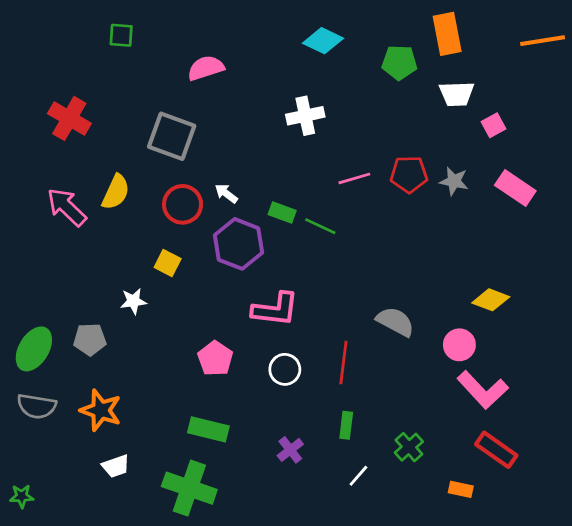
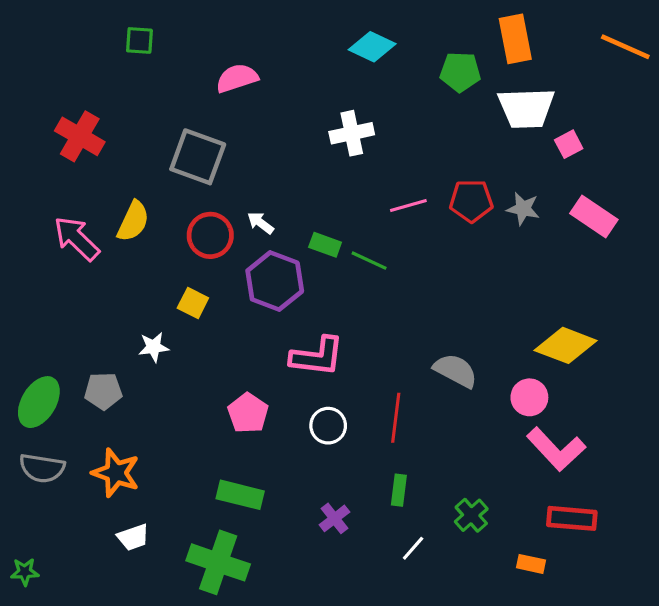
orange line: (543, 41) -> (625, 47), turned 33
white trapezoid: (457, 94) -> (526, 108), size x1.4
yellow diamond: (491, 300) -> (566, 345), size x1.4
red rectangle: (496, 450) -> (572, 518), turned -30

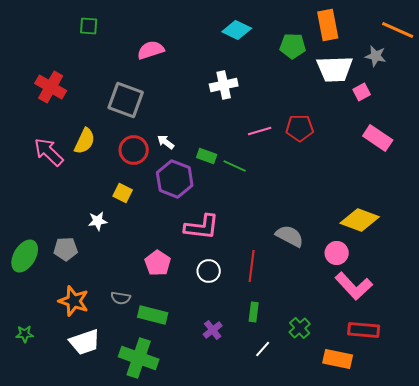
gray star: (523, 209) -> (376, 56), moved
gray semicircle: (42, 468) -> (121, 298), moved, size x0.7
white trapezoid: (133, 537) -> (85, 342), size x1.5
orange rectangle: (531, 564) -> (338, 359), size x1.6
green star: (25, 572) -> (25, 334), moved

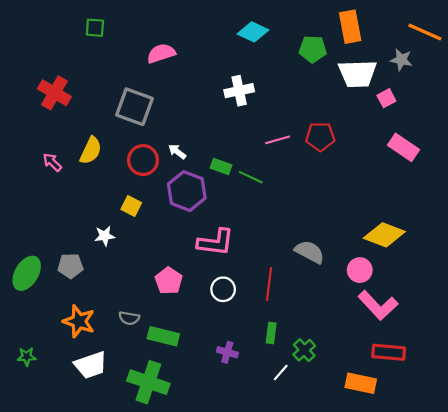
pink arrow: (49, 152) -> (52, 162), size x0.6
green cross: (300, 328) -> (304, 350), moved
purple cross: (213, 330) -> (227, 352), turned -36

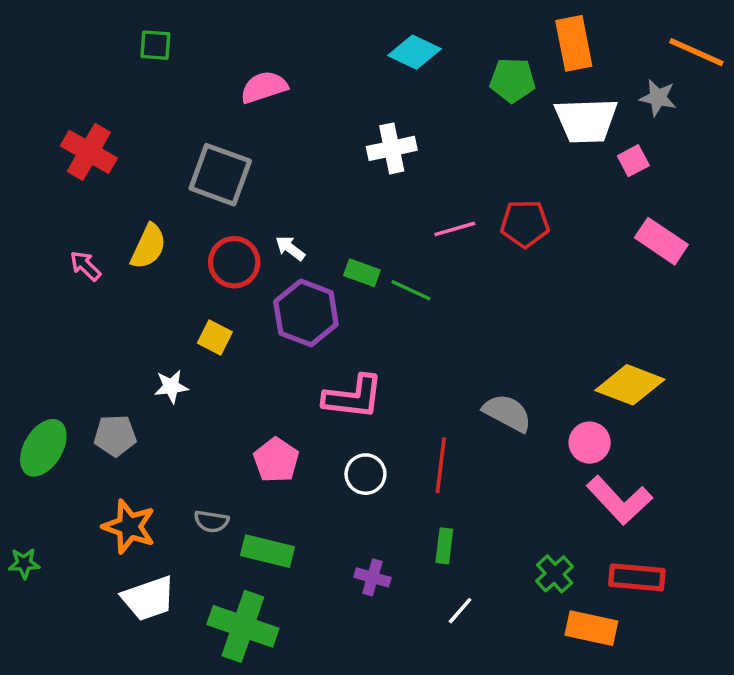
green cross: (304, 350) -> (555, 574), moved
green star: (27, 357) -> (24, 563), moved

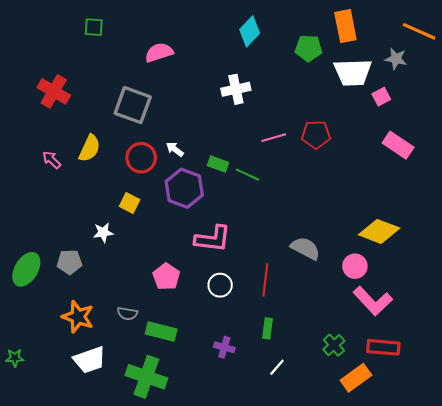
cyan diamond: (415, 52) -> (250, 31), turned -72
green star: (24, 563) -> (15, 358), moved
orange rectangle: (591, 628) -> (356, 378), turned -48

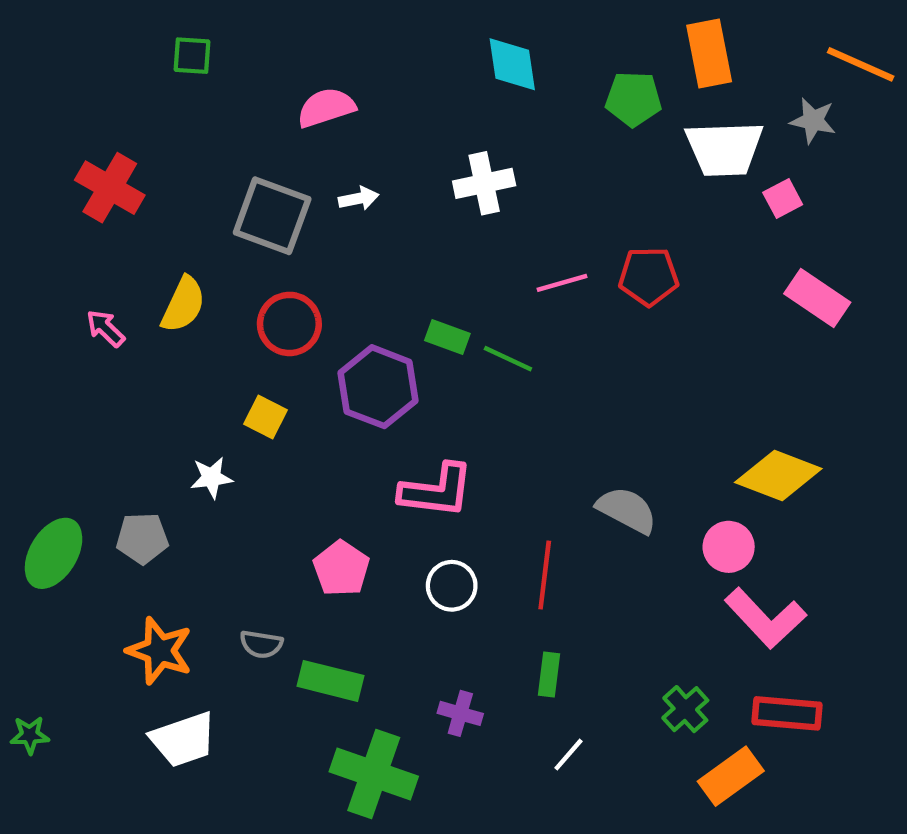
cyan diamond: (250, 31) -> (512, 64), turned -52
white arrow: (175, 149) -> (359, 198), moved, turned 132
green cross: (146, 377) -> (374, 774), moved

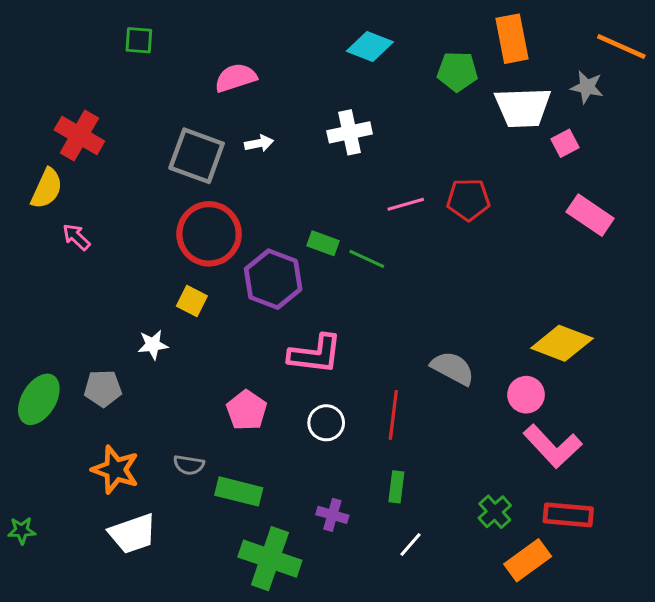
cyan diamond: (512, 64) -> (370, 46), turned -60
yellow semicircle: (183, 304) -> (47, 189), moved
red circle: (289, 324) -> (209, 234), size x1.4

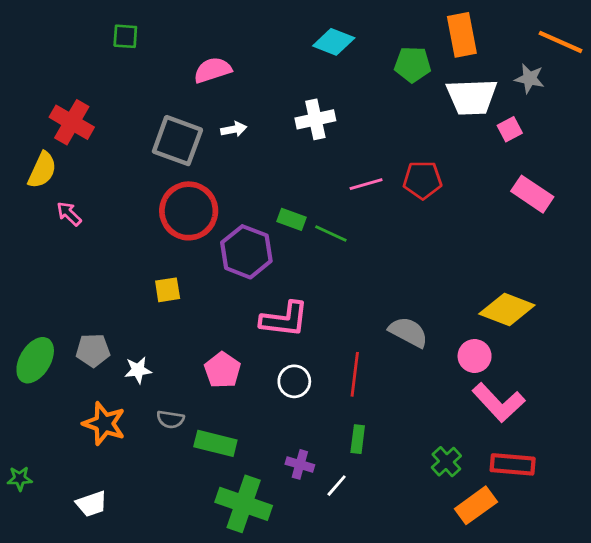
yellow square: (192, 301) -> (168, 290), moved, turned -36
white star: (153, 345) -> (138, 370), moved
white trapezoid: (133, 534) -> (91, 504), moved, size x0.7
white line: (410, 545) -> (337, 486), moved

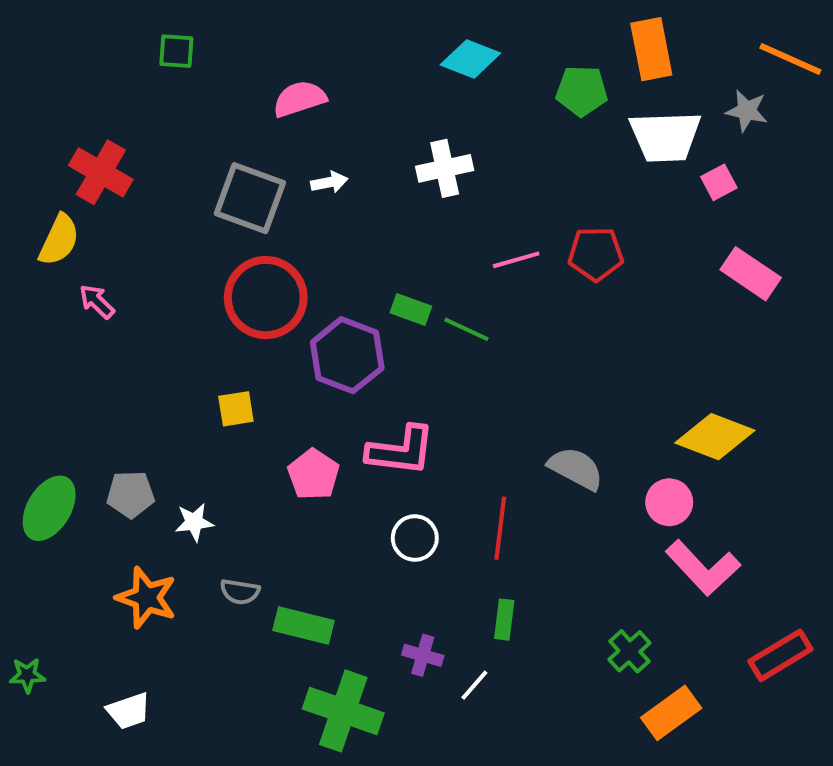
pink pentagon: (222, 370) -> (313, 474), moved
red rectangle: (513, 464) -> (780, 655), moved, turned -36

